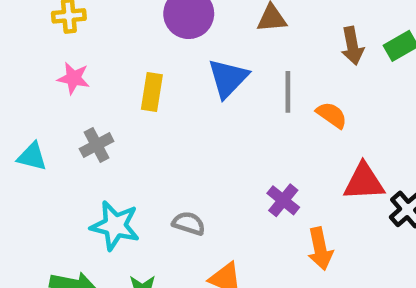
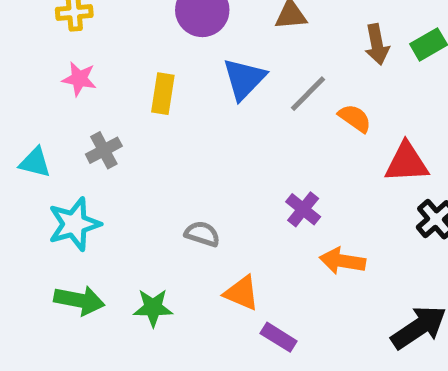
gray line: (288, 92) -> (308, 94), turned 45
red triangle: (364, 182) -> (406, 163), moved
cyan star: (115, 226) -> (74, 224), moved, turned -30
orange arrow: (320, 249) -> (342, 261), turned 111

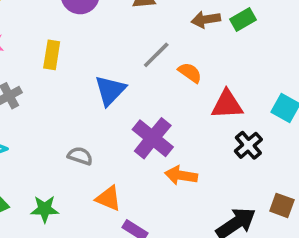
brown arrow: (377, 44) -> (206, 20), turned 92
blue triangle: (244, 79) -> (110, 90), moved
purple cross: (303, 209) -> (153, 138), size x1.6

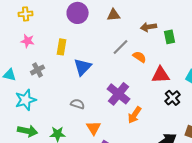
green rectangle: (243, 20) -> (170, 37), moved, turned -72
blue triangle: (110, 90) -> (83, 67), moved
orange arrow: (181, 175) -> (135, 115), turned -66
orange triangle: (108, 198) -> (94, 128), turned 35

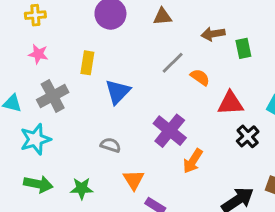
gray cross: (38, 70) -> (53, 96), size x1.5

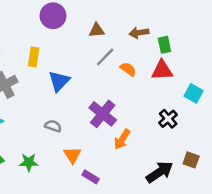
brown triangle: (162, 17) -> (97, 30), moved
red triangle: (230, 103) -> (162, 70), moved

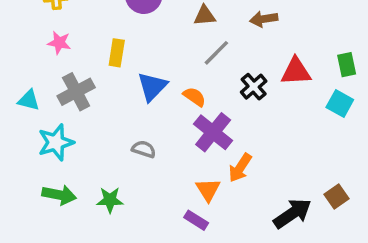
green rectangle: (164, 45) -> (347, 65), moved
orange semicircle: (128, 69) -> (194, 97), moved
black cross: (168, 119) -> (254, 87), moved
orange triangle: (72, 155) -> (208, 190), moved
brown square: (191, 160) -> (336, 197), turned 35

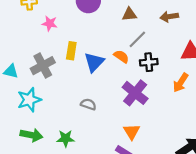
pink star: (59, 43) -> (50, 23), moved
yellow rectangle: (117, 53) -> (71, 51), moved
black cross: (254, 87) -> (149, 62), moved, turned 36
orange semicircle: (194, 97) -> (121, 56), moved
orange arrow: (240, 168) -> (181, 83), moved

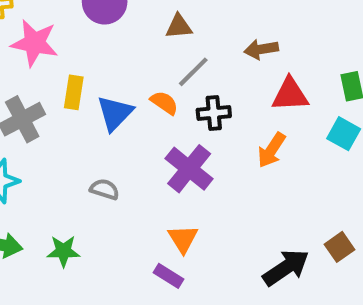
brown arrow: (169, 17) -> (261, 49), moved
pink star: (50, 23) -> (35, 43), size x1.6

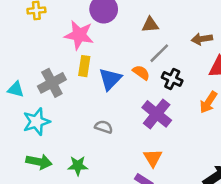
pink star: (35, 43) -> (79, 35), moved
black cross: (214, 113) -> (172, 79), turned 30

